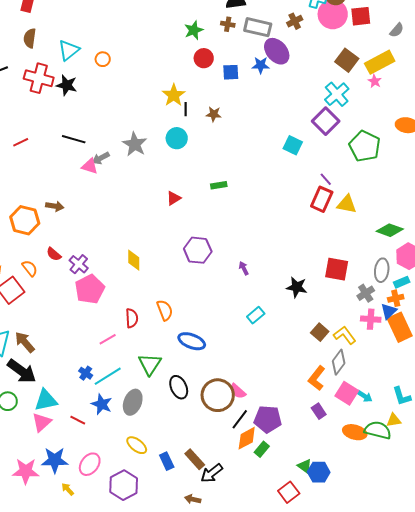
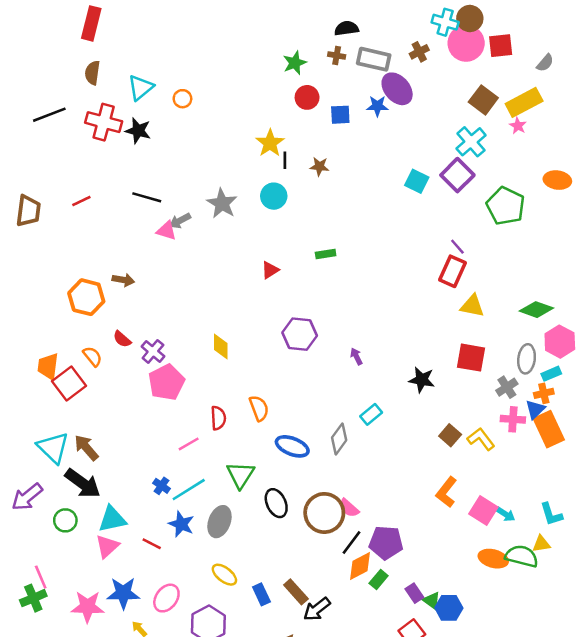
cyan square: (293, 145) -> (417, 181), moved
yellow triangle: (347, 204) -> (472, 306), moved
gray diamond: (339, 362) -> (339, 439), moved
purple rectangle: (319, 411) -> (414, 593), moved

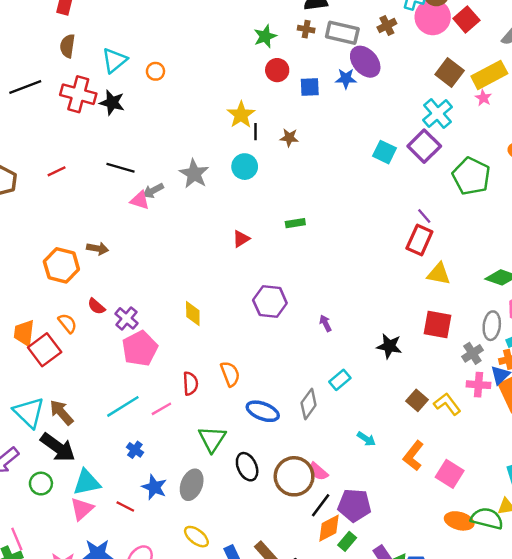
red square: (501, 46) -> (466, 19), turned -35
cyan line: (189, 490) -> (123, 406), moved
cyan arrow: (506, 514) -> (366, 439), moved

